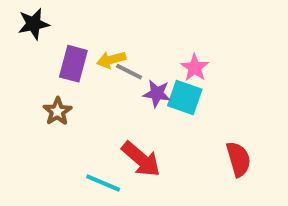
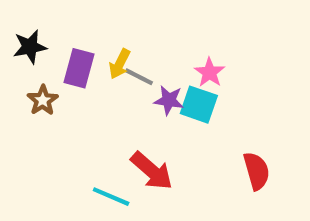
black star: (34, 24) -> (30, 47), moved
yellow arrow: (111, 60) -> (120, 64), turned -48
brown star: (57, 111) -> (43, 100), moved

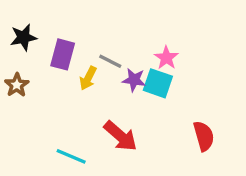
yellow arrow: (120, 64) -> (88, 78), moved
brown star: (43, 100) -> (17, 85), moved
cyan line: (111, 197) -> (71, 156), moved

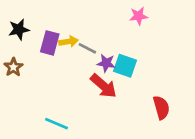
pink star: (166, 58) -> (139, 16), moved, turned 30
yellow arrow: (88, 78) -> (69, 42), moved, turned -126
red arrow: (120, 136) -> (104, 86), moved

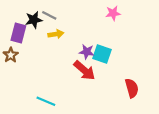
black star: (19, 29) -> (34, 20), moved
purple rectangle: (50, 43) -> (18, 33), moved
gray line: (87, 48) -> (49, 15), moved

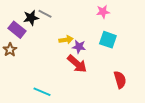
purple rectangle: (18, 33) -> (17, 30), turned -66
yellow arrow: (56, 34) -> (66, 40), moved
cyan square: (102, 54) -> (108, 40), moved

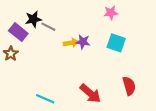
gray line: (45, 14) -> (48, 27), moved
purple star: (79, 47) -> (83, 42), moved
red arrow: (77, 64) -> (90, 93), moved

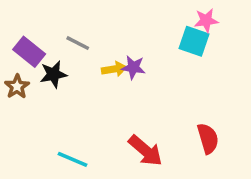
pink star: (111, 13) -> (206, 20), moved
black star: (33, 19) -> (53, 74), moved
cyan square: (116, 43) -> (194, 41), moved

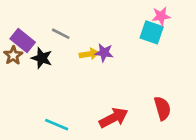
black star: (53, 74) -> (42, 58), turned 30
brown star: (17, 86) -> (13, 55), moved
red arrow: (145, 151) -> (114, 118), turned -68

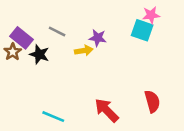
purple star: (104, 53) -> (98, 38), moved
red arrow: (114, 118) -> (107, 110), turned -108

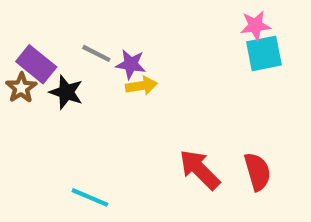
cyan square: (142, 30) -> (264, 53), moved, turned -30
purple star: (98, 38) -> (131, 64), moved
red arrow: (107, 110) -> (200, 170), moved

